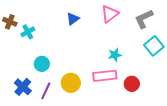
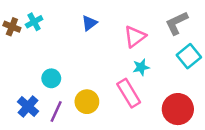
pink triangle: (110, 14) -> (135, 37), moved
cyan cross: (28, 32) -> (34, 22), moved
pink rectangle: (105, 76) -> (129, 93), turned 65
red circle: (132, 84) -> (178, 109), moved, size x1.6

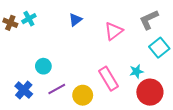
cyan star: (141, 67) -> (136, 71), moved
yellow circle: (87, 102) -> (83, 95), moved
purple line: (56, 112) -> (57, 89), moved, turned 36

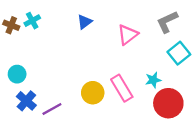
cyan circle: (43, 66) -> (17, 74), moved
purple line: (57, 89) -> (52, 109), moved
yellow circle: (83, 95) -> (93, 93), moved

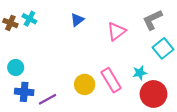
cyan cross: (32, 21) -> (29, 19), turned -32
blue cross: (26, 101) -> (24, 92), turned -36

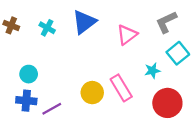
cyan cross: (29, 19) -> (47, 28), moved
blue triangle: (77, 20) -> (84, 22), size x1.6
cyan circle: (16, 67) -> (29, 74), moved
cyan star: (140, 73) -> (152, 71), moved

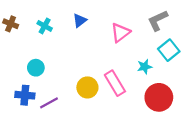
blue triangle: (84, 22) -> (80, 20), size x0.6
cyan circle: (29, 74) -> (36, 68), moved

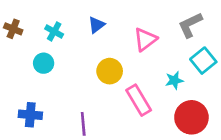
cyan circle: (36, 68) -> (44, 63), moved
yellow circle: (87, 87) -> (110, 71), moved
purple line: (49, 103) -> (83, 124), moved, turned -66

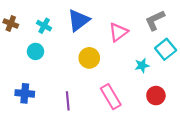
blue triangle: (96, 25) -> (79, 20), size x1.6
pink rectangle: (139, 100) -> (111, 97), moved
red circle: (191, 117) -> (156, 96), size x0.7

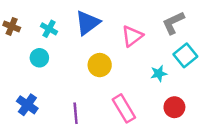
blue cross: (25, 93) -> (27, 105), turned 30

